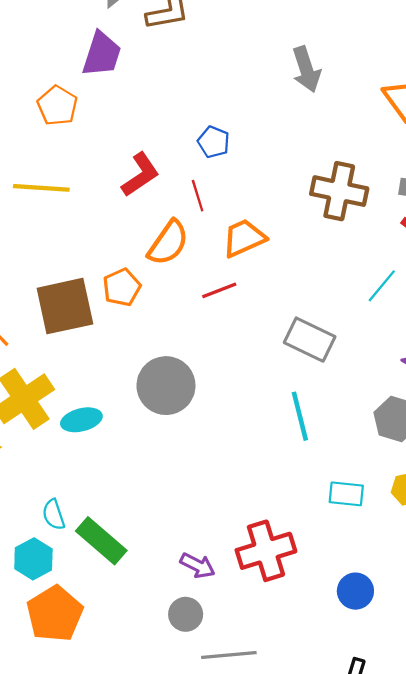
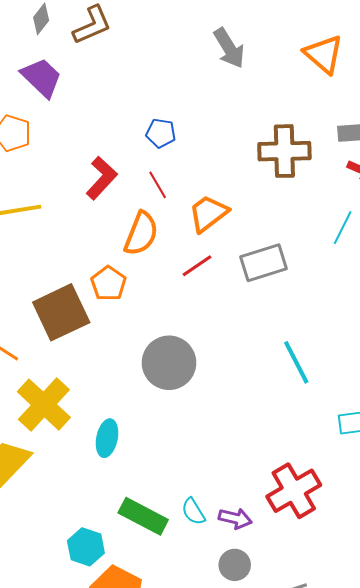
purple trapezoid: (102, 54) -> (42, 77), turned -51
gray rectangle: (310, 340) -> (264, 263), moved, turned -30
cyan ellipse: (81, 420) -> (107, 438), moved, turned -51
cyan semicircle: (54, 515) -> (193, 511), moved

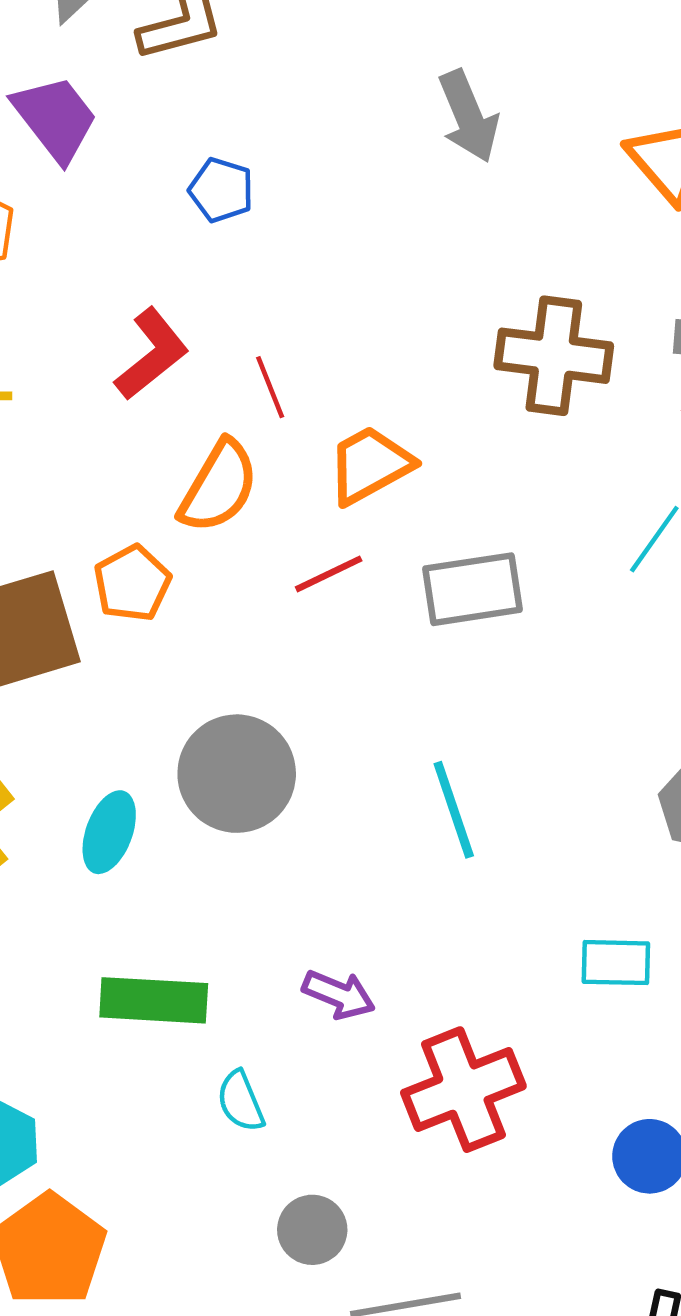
blue pentagon: (161, 133) -> (221, 190), moved
cyan line: (296, 362) -> (454, 810), moved
cyan ellipse: (107, 438) -> (109, 832), moved
green rectangle: (143, 516) -> (154, 1000), moved, turned -33
purple arrow: (235, 518) -> (339, 994), moved

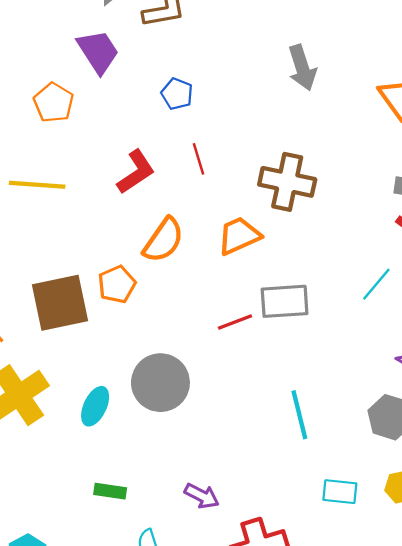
brown cross: (554, 356) -> (287, 182), moved
red line: (270, 387) -> (198, 159), moved
red line: (329, 574) -> (235, 322), moved
cyan line: (454, 810) -> (299, 415), moved
green rectangle: (154, 1000) -> (110, 491), size x0.6

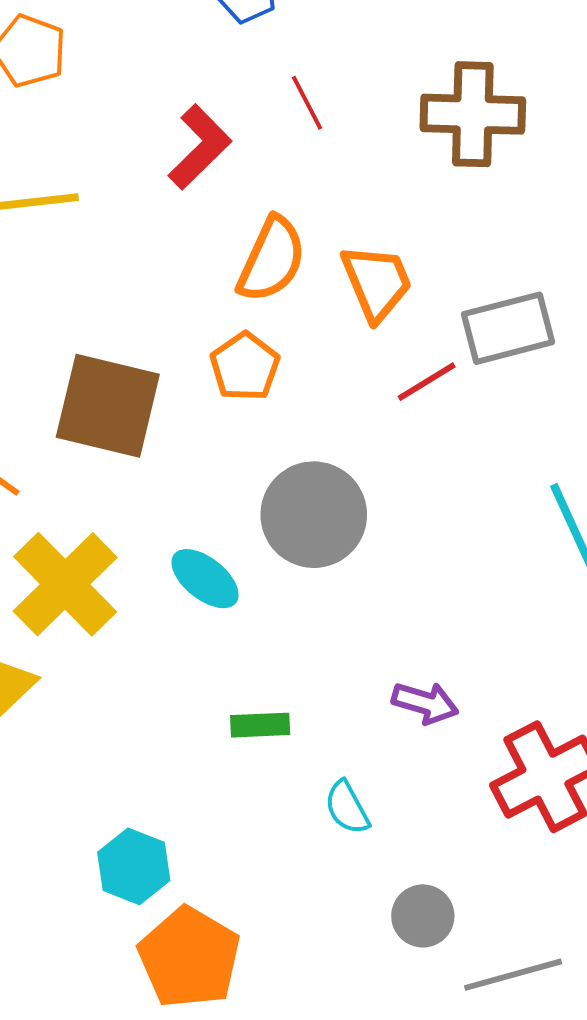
orange trapezoid: (239, 236) -> (377, 282), moved, turned 102
orange pentagon: (117, 284) -> (245, 367), moved
brown square: (60, 303) -> (108, 406), turned 36
cyan ellipse: (95, 406) -> (205, 579), turned -66

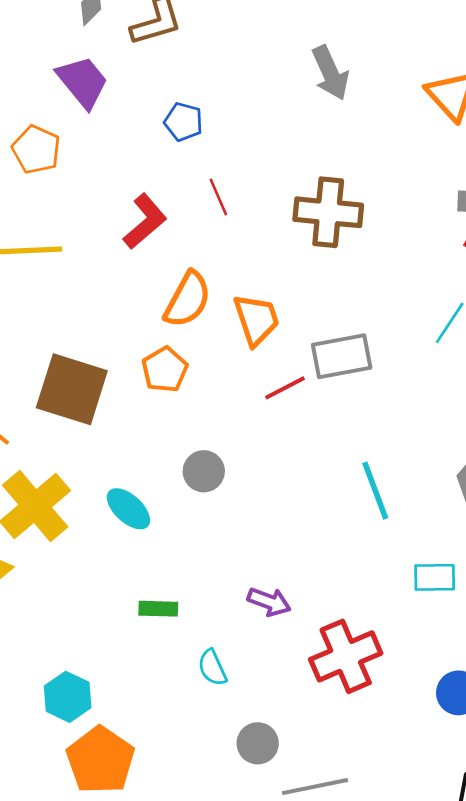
gray circle: (314, 515) -> (204, 471), size x0.6

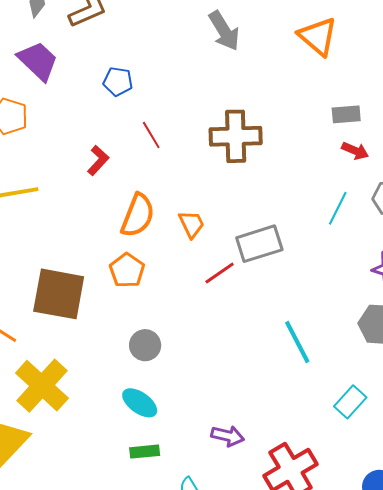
red L-shape: (145, 221) -> (98, 160), size x0.7
orange trapezoid: (256, 320) -> (192, 224), size x0.7
gray circle: (204, 471) -> (145, 345), moved
cyan ellipse: (128, 509) -> (140, 403), moved
cyan rectangle: (435, 577) -> (350, 402), turned -40

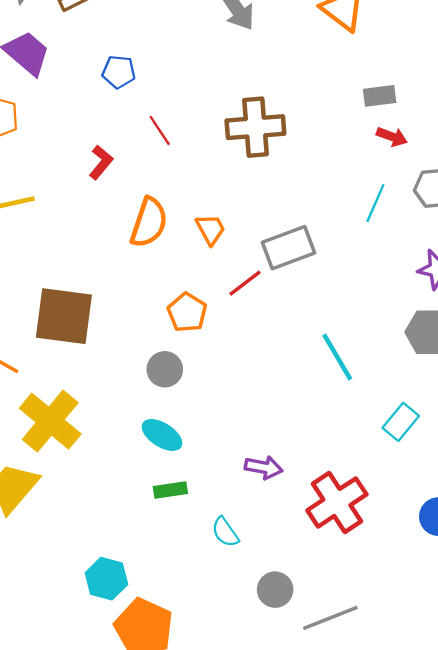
orange pentagon: (127, 270) -> (187, 313), moved

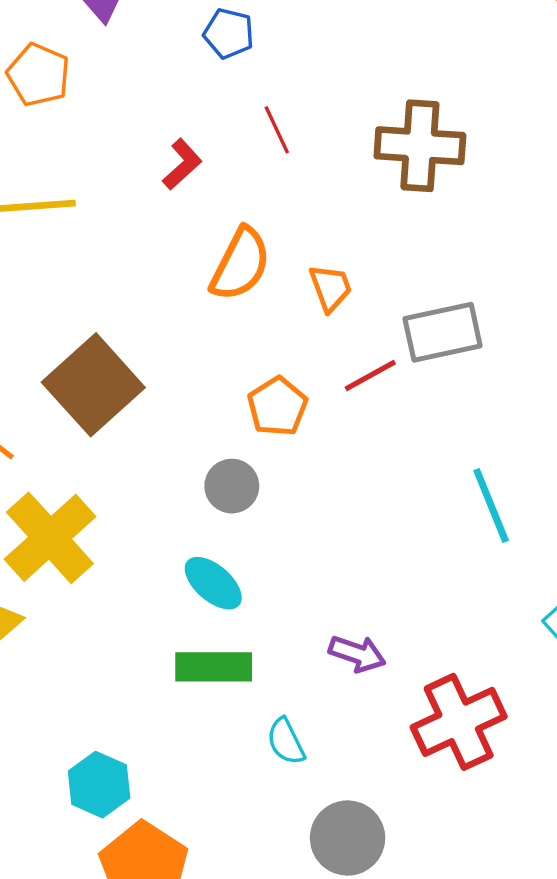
brown square: (64, 316) -> (93, 385), turned 32
green rectangle: (170, 490) -> (214, 667), size x1.5
gray circle: (275, 590) -> (348, 838), size x1.4

